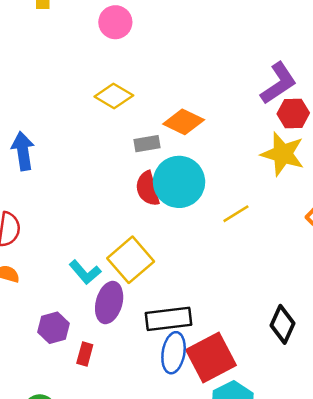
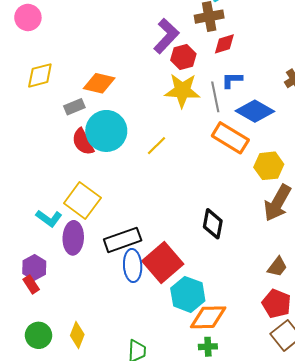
yellow diamond: (114, 96) -> (40, 75), turned -32
red rectangle: (85, 354) -> (31, 284), moved, turned -36

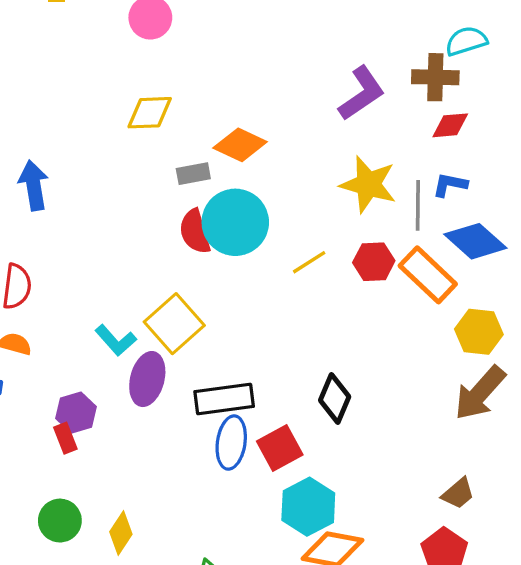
red hexagon: (183, 57) -> (374, 262), moved
black diamond: (213, 224) -> (335, 399), moved
red square: (163, 263) -> (280, 448), size x0.7

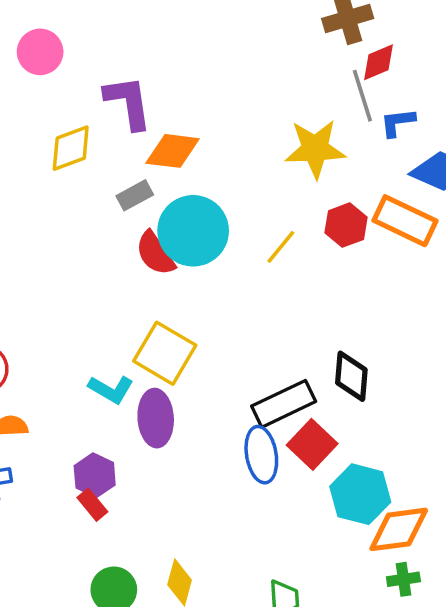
purple L-shape: (362, 93) -> (128, 102), moved, turned -46
gray line: (418, 205) -> (362, 96), moved
black rectangle: (224, 399) -> (284, 404), moved

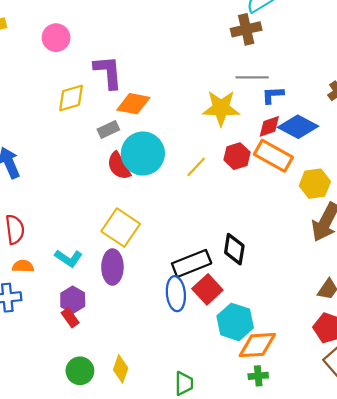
red diamond: (378, 62) -> (269, 126), moved
gray line: (362, 96) -> (252, 77), turned -76
cyan L-shape: (111, 389) -> (69, 258), moved

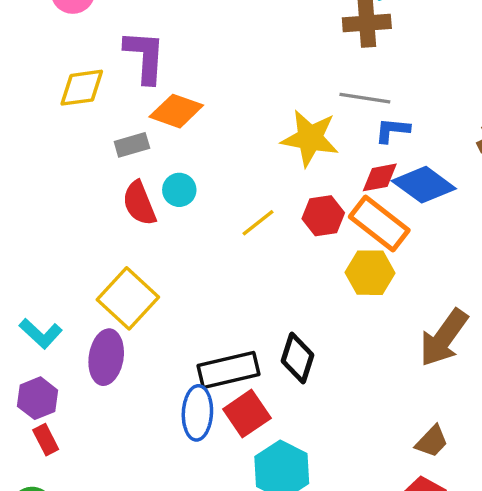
cyan circle: (143, 154) -> (179, 190), size x0.5
yellow hexagon: (315, 184) -> (370, 273), moved
red rectangle: (70, 318) -> (46, 440), moved

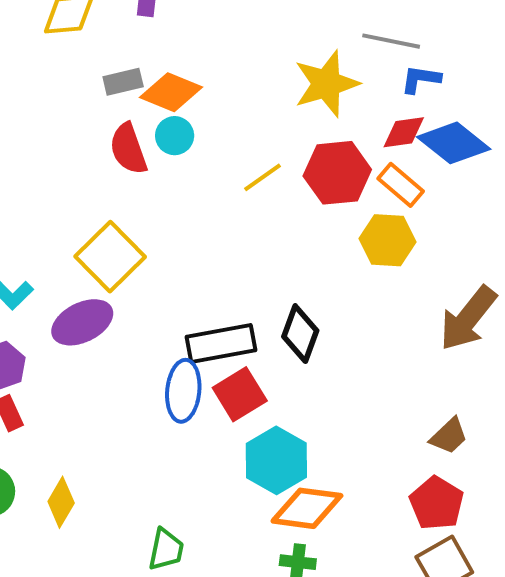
orange diamond: (176, 111) -> (171, 92), moved
yellow star: (310, 138) -> (326, 84), turned -30
red hexagon: (323, 216) -> (337, 173), size x1.4
orange rectangle: (379, 224) -> (401, 185), size x0.7
purple ellipse: (106, 357) -> (82, 322), turned 52

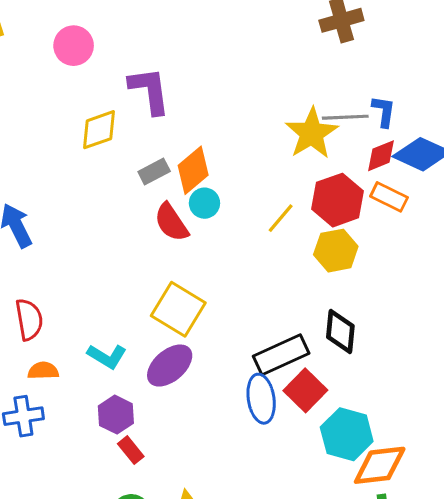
gray line: (391, 41) -> (345, 117), moved
blue L-shape: (421, 79) -> (384, 111), turned 104
orange diamond: (171, 92) -> (193, 170), turned -48
yellow hexagon: (388, 240) -> (336, 251), moved

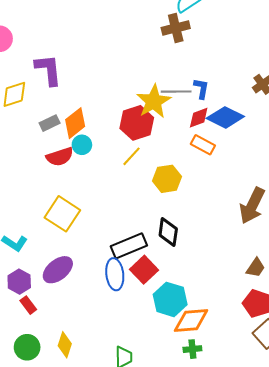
red hexagon: (338, 200) -> (137, 123), moved
red semicircle: (171, 222) -> (60, 157), turned -76
purple ellipse: (170, 366) -> (58, 270), moved

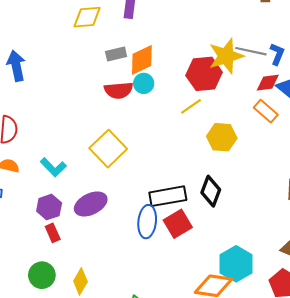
cyan hexagon: (170, 299) -> (236, 264), moved

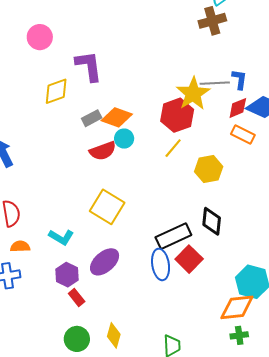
orange diamond: (142, 60) -> (117, 117), turned 60

